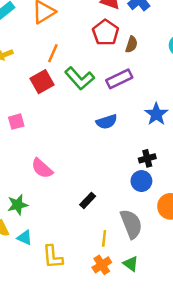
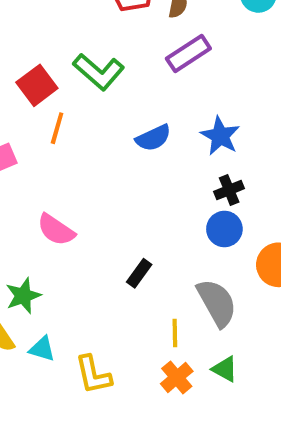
orange line: (53, 53) -> (57, 128), moved
purple rectangle: (119, 79) -> (188, 53), moved
blue star: (156, 114) -> (220, 136), moved

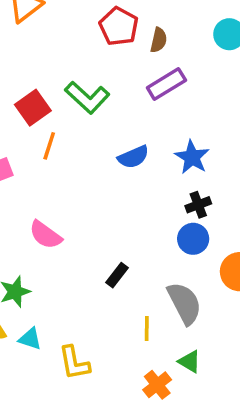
orange cross: (177, 377) -> (157, 385), moved

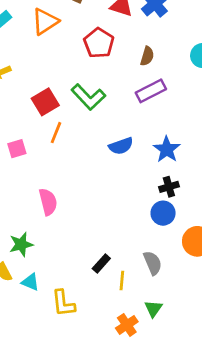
red pentagon: (119, 26) -> (99, 43), moved
pink semicircle: (45, 235) -> (48, 202), turned -144
black rectangle: (117, 275) -> (101, 264), moved
gray semicircle: (184, 303) -> (153, 263), size x0.7
green triangle: (190, 362) -> (153, 309), turned 30

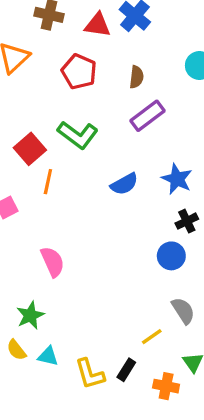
blue circle: (163, 213) -> (171, 256), moved
black rectangle: (101, 264) -> (126, 370), moved
yellow line: (122, 280) -> (152, 337), turned 60
orange cross: (127, 325) -> (166, 386), turned -35

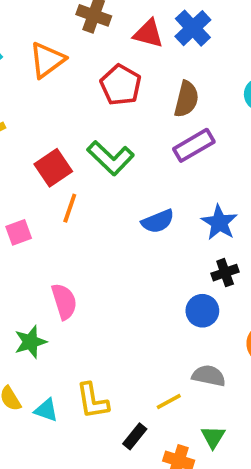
brown semicircle: (137, 77) -> (186, 99), size x1.4
gray semicircle: (183, 311) -> (209, 376), turned -52
green star: (30, 315) -> (30, 342), moved
yellow L-shape: (90, 374) -> (92, 401), moved

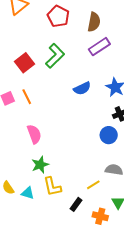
green L-shape: (111, 158) -> (55, 56), turned -85
orange line: (70, 208) -> (27, 97), moved, turned -42
green star: (30, 342) -> (40, 165), moved

